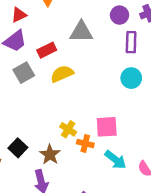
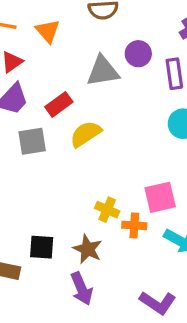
purple circle: (119, 15) -> (138, 54), moved
gray square: (24, 73) -> (32, 141), turned 30
black square: (18, 148) -> (42, 247), turned -30

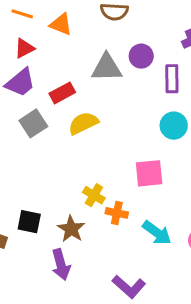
orange triangle: (48, 31) -> (61, 24), turned -35
gray square: (32, 141) -> (33, 123), turned -32
pink square: (160, 197) -> (149, 173), moved

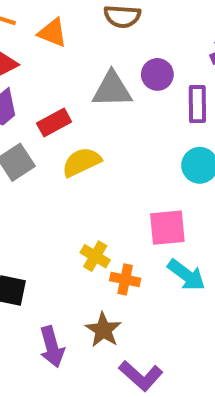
brown star: (71, 229) -> (103, 330), moved
cyan arrow: (157, 233) -> (186, 275), moved

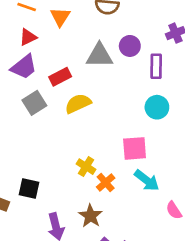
orange triangle: (52, 33) -> (60, 17), turned 40
orange cross: (125, 279) -> (106, 183), turned 36

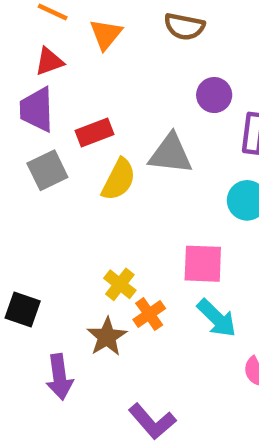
gray triangle: (99, 55) -> (171, 154), moved
purple trapezoid: (24, 67) -> (37, 109), turned 120
yellow semicircle: (78, 104) -> (119, 180), turned 135
brown star: (90, 216) -> (107, 337), moved

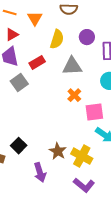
yellow semicircle: (119, 180) -> (57, 39), moved
yellow cross: (120, 284) -> (82, 156), moved, size x1.5
black square: (23, 309) -> (19, 146), turned 35
orange cross: (149, 314) -> (74, 95), moved

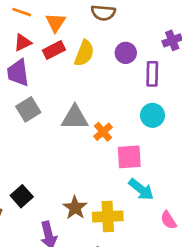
red rectangle: (37, 62) -> (54, 50), moved
gray triangle: (72, 66) -> (75, 118), moved
yellow cross: (82, 156) -> (108, 217), turned -35

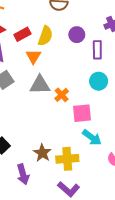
orange triangle: (56, 22) -> (33, 56), moved

